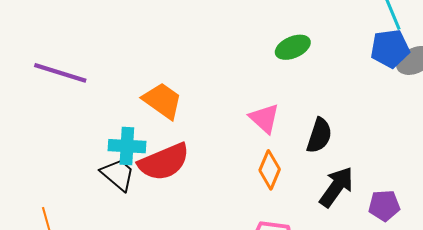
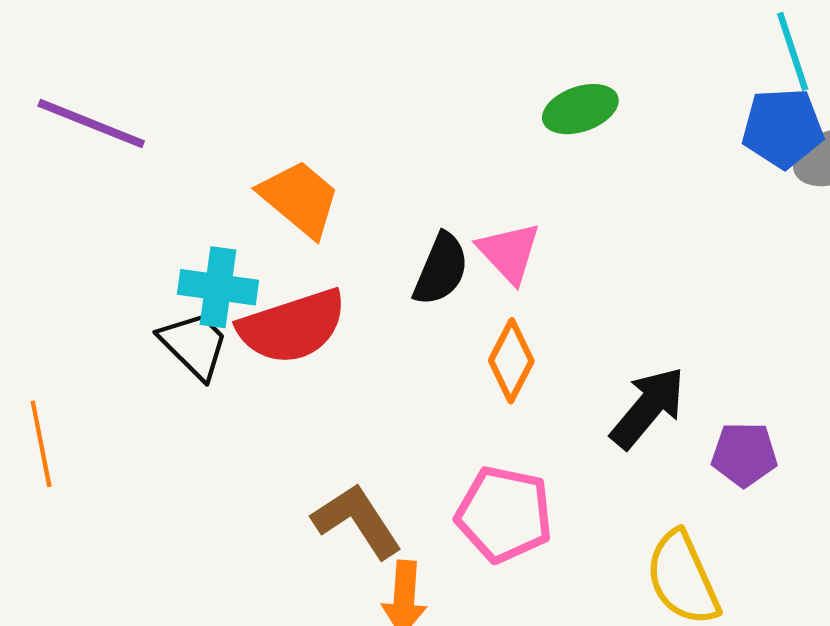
black semicircle: (319, 135) -> (441, 269), moved

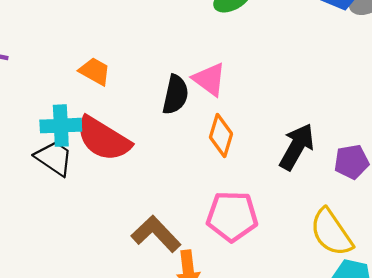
orange trapezoid: (300, 198) -> (95, 71), size x0.7
red semicircle: (292, 326) -> (103, 139), turned 60

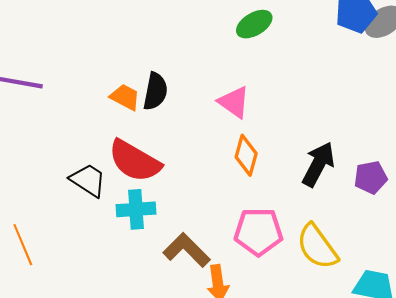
black semicircle: (175, 95) -> (155, 91), moved
cyan cross: (61, 126) -> (136, 209), moved
yellow semicircle: (331, 232) -> (317, 247), moved

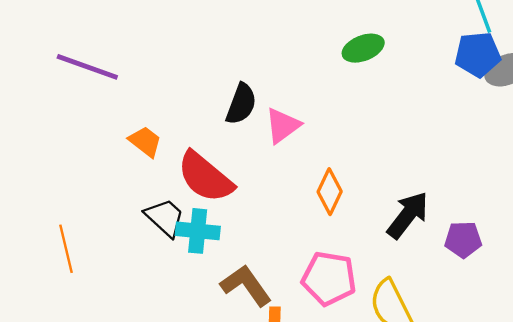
orange trapezoid: (125, 97) -> (145, 141), moved
pink triangle: (234, 102) -> (283, 125), moved, turned 39
black trapezoid: (88, 180) -> (165, 218), moved

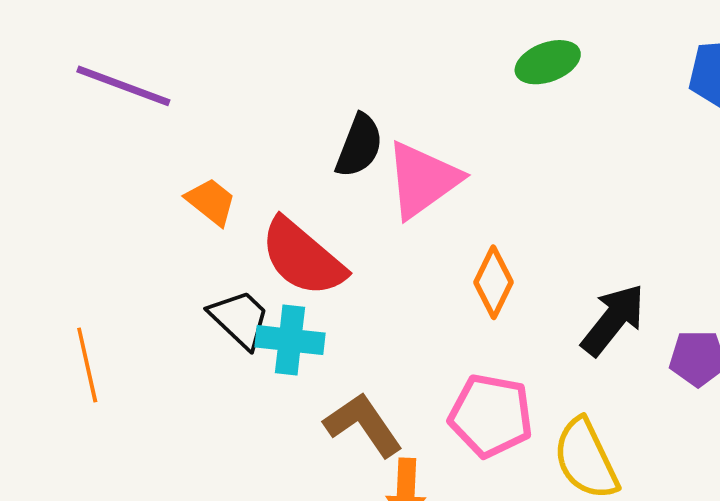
pink triangle: (283, 125) -> (423, 180), size x1.4

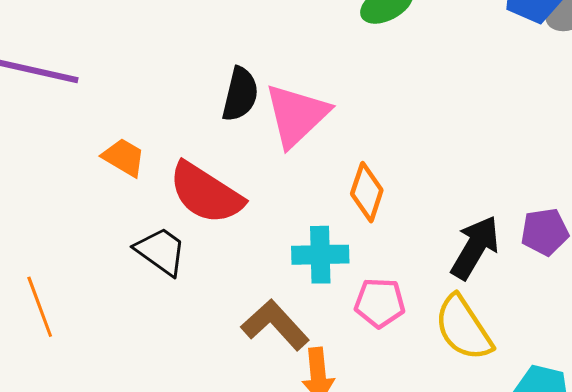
black arrow: (613, 320) -> (475, 247), moved
cyan cross: (290, 340) -> (320, 255), moved
pink pentagon: (491, 416) -> (380, 303), size x0.7

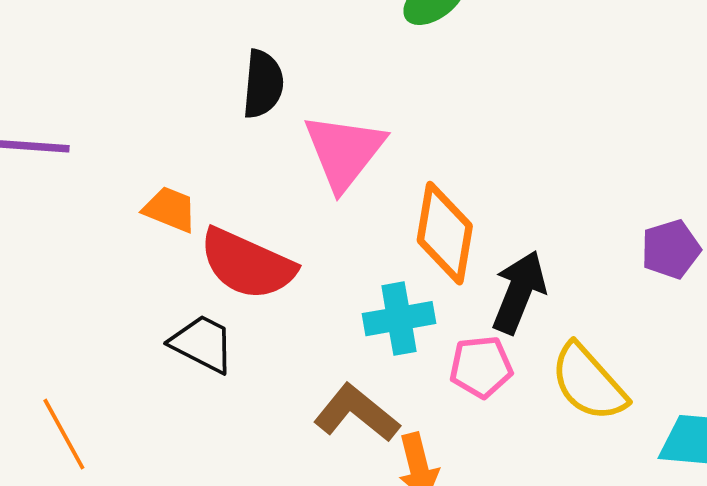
black semicircle: (240, 94) -> (263, 84), moved
orange trapezoid: (124, 157) -> (170, 209), moved
orange diamond: (367, 192) -> (445, 233), size x1.4
black arrow: (475, 247) -> (519, 292), moved

